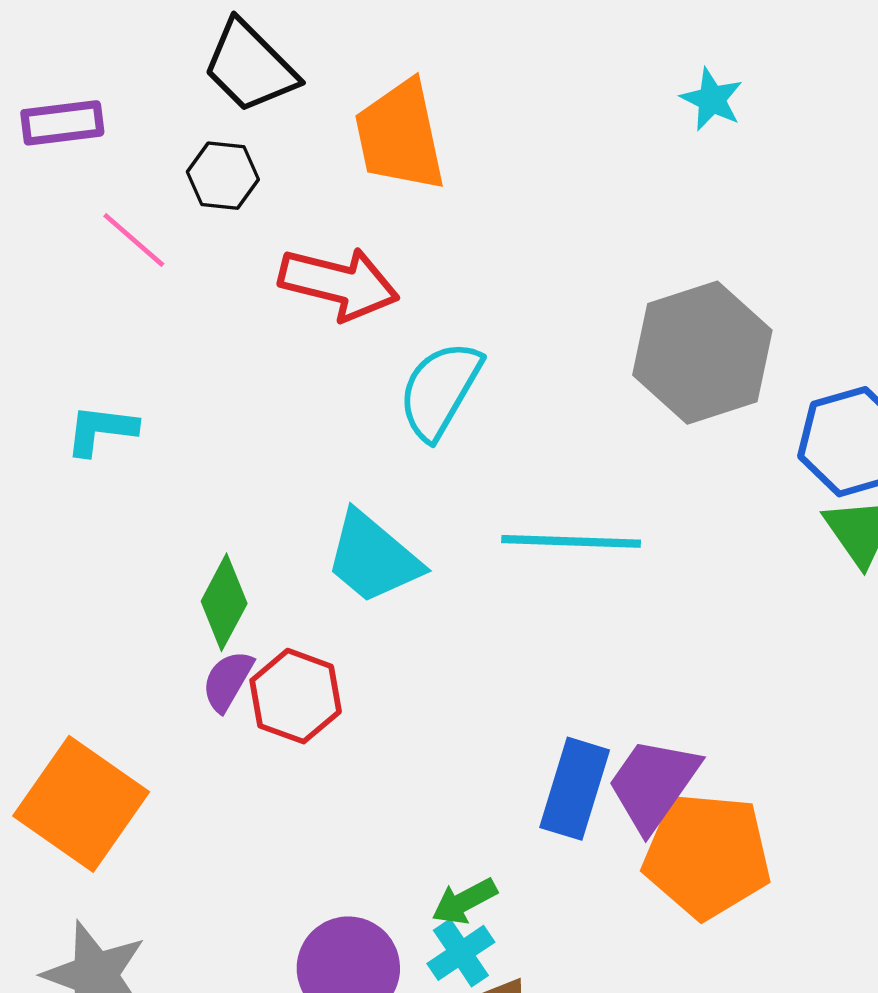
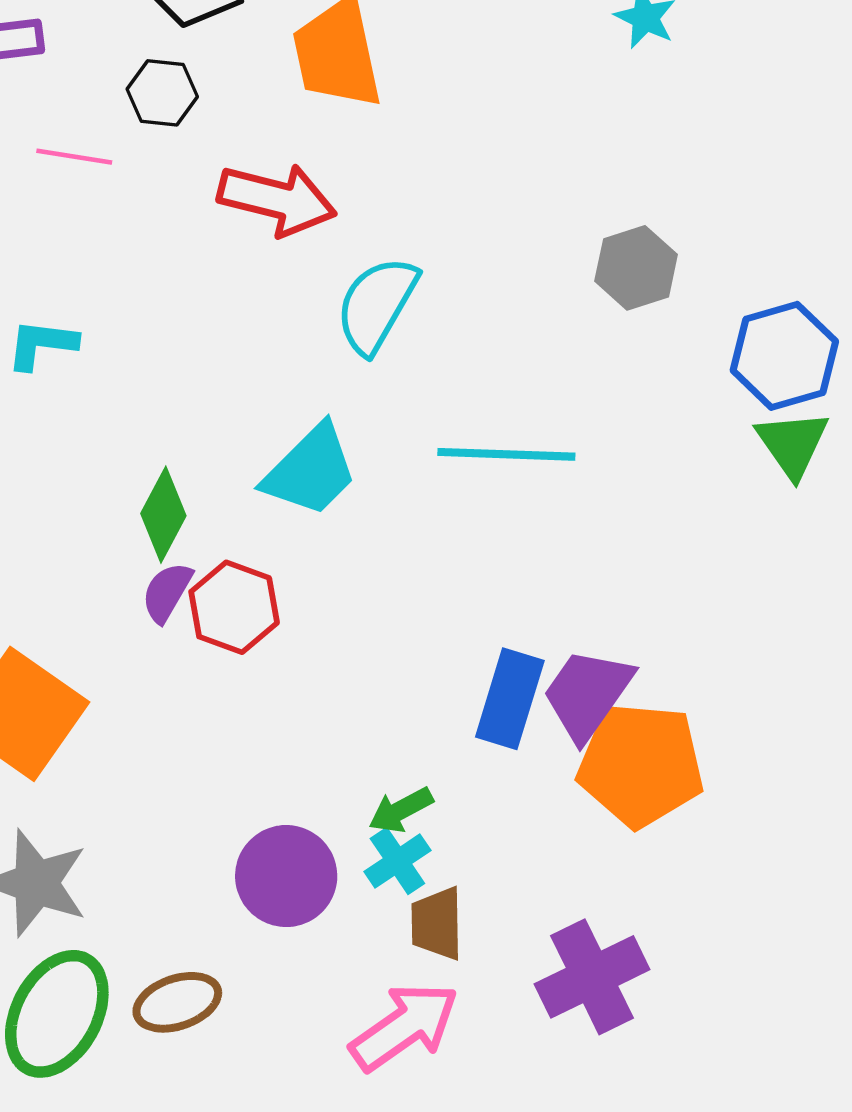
pink line: (134, 240) -> (74, 157), turned -32
gray hexagon: (702, 353) -> (636, 268), size x0.6
cyan trapezoid: (373, 558) -> (311, 471), turned -85

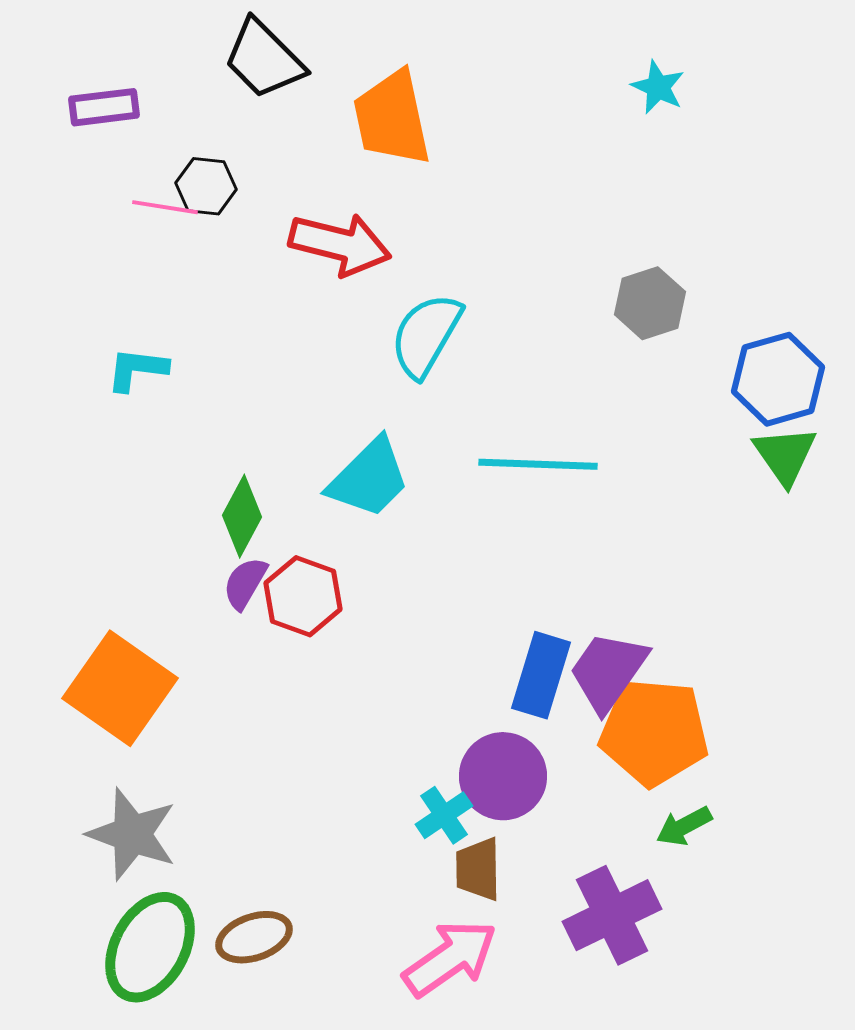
black hexagon: (162, 93) -> (206, 186), moved
green arrow: (401, 810) -> (684, 826), moved
purple circle: (286, 876) -> (503, 776), moved

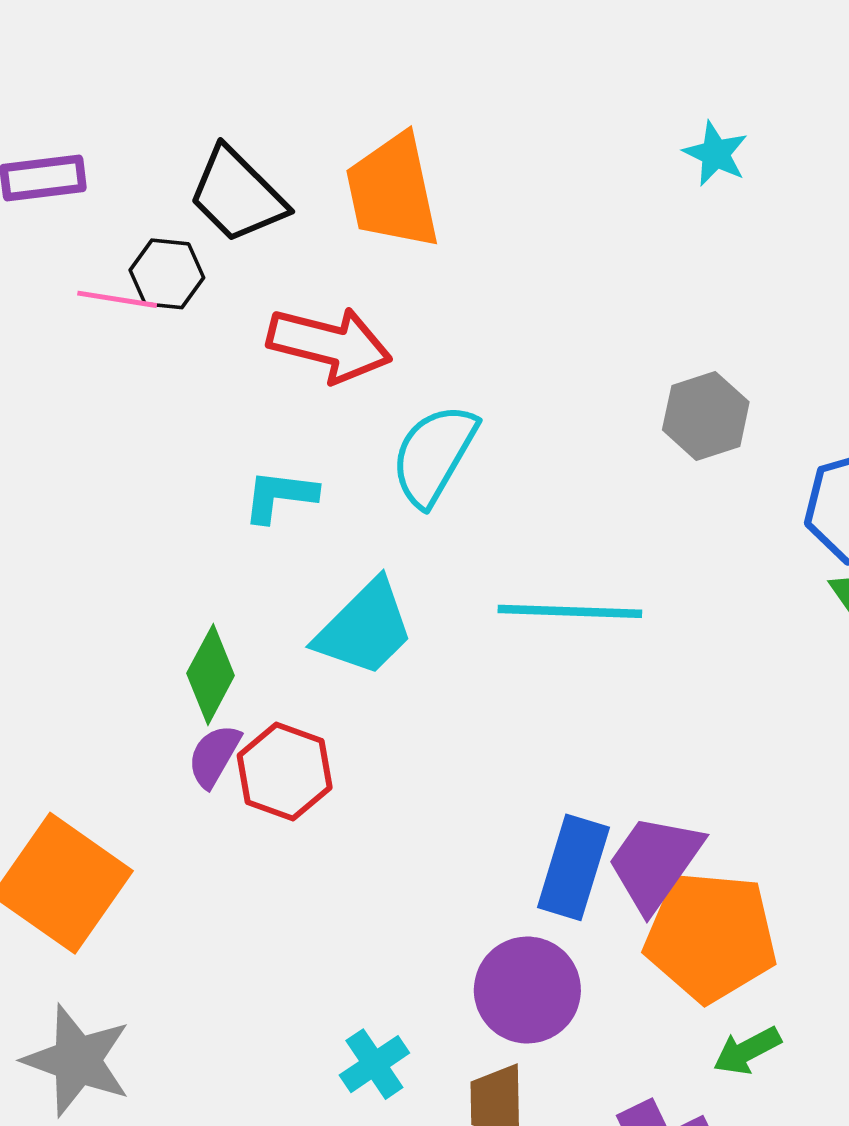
black trapezoid: (264, 59) -> (237, 195), moved
cyan L-shape: (137, 369) -> (280, 496), moved
cyan cross: (444, 815) -> (374, 1064), moved

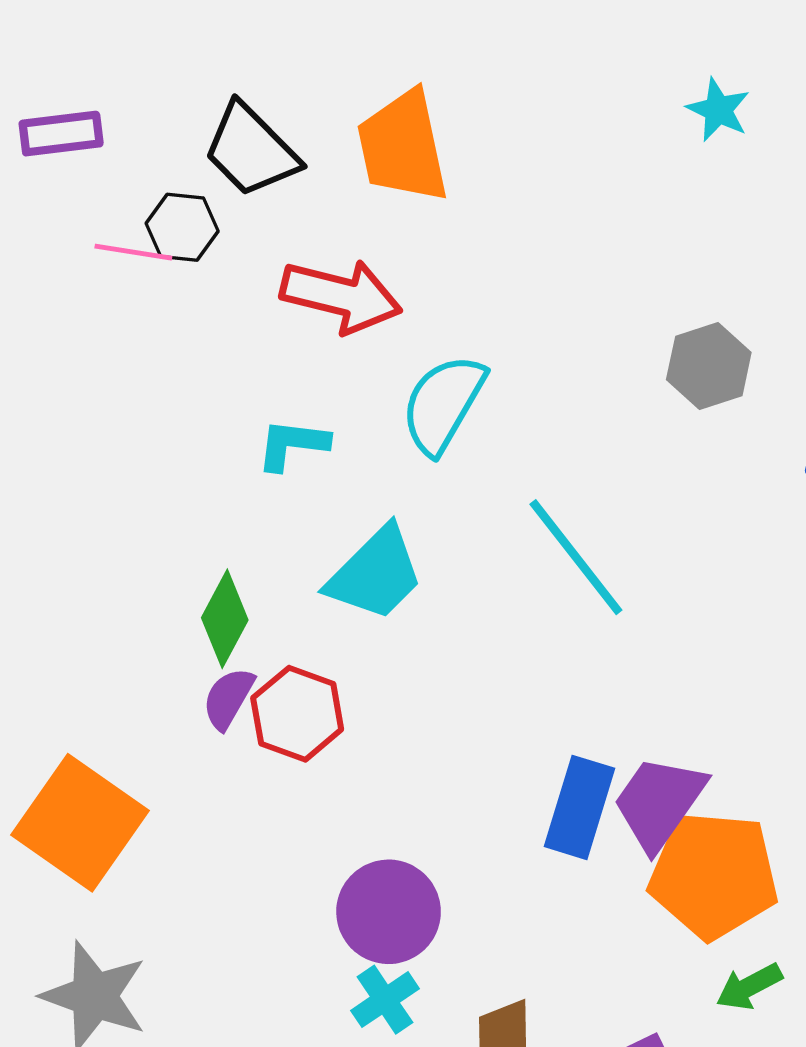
cyan line: (570, 611) -> (576, 557), turned 50
purple circle: (527, 990) -> (389, 912), moved

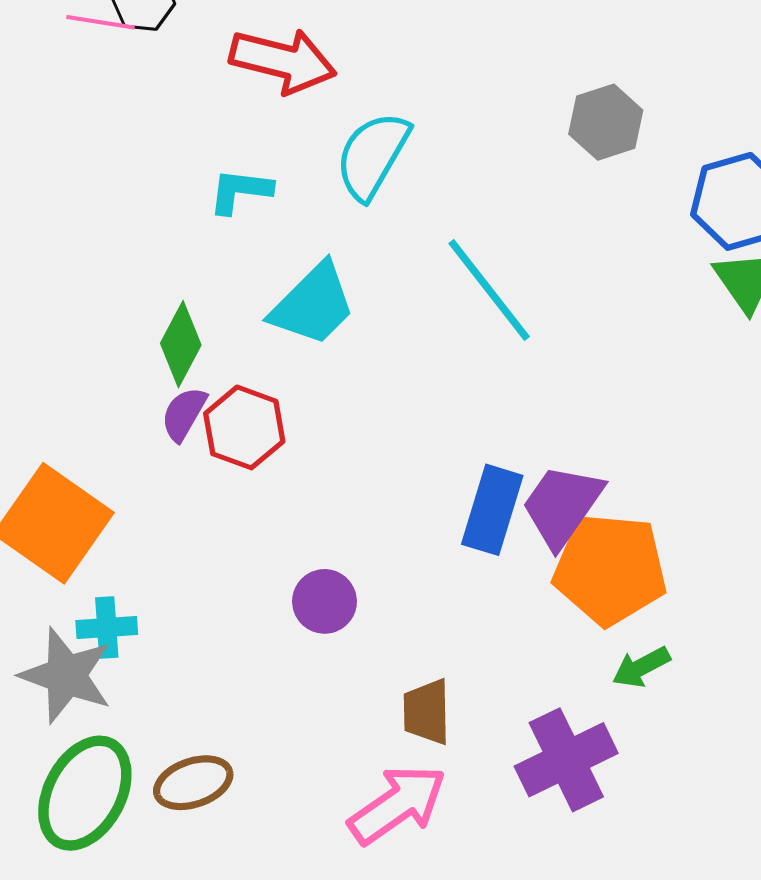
purple circle: (389, 912) -> (325, 601), size x0.7
cyan cross: (385, 1000) -> (107, 627), moved, turned 30

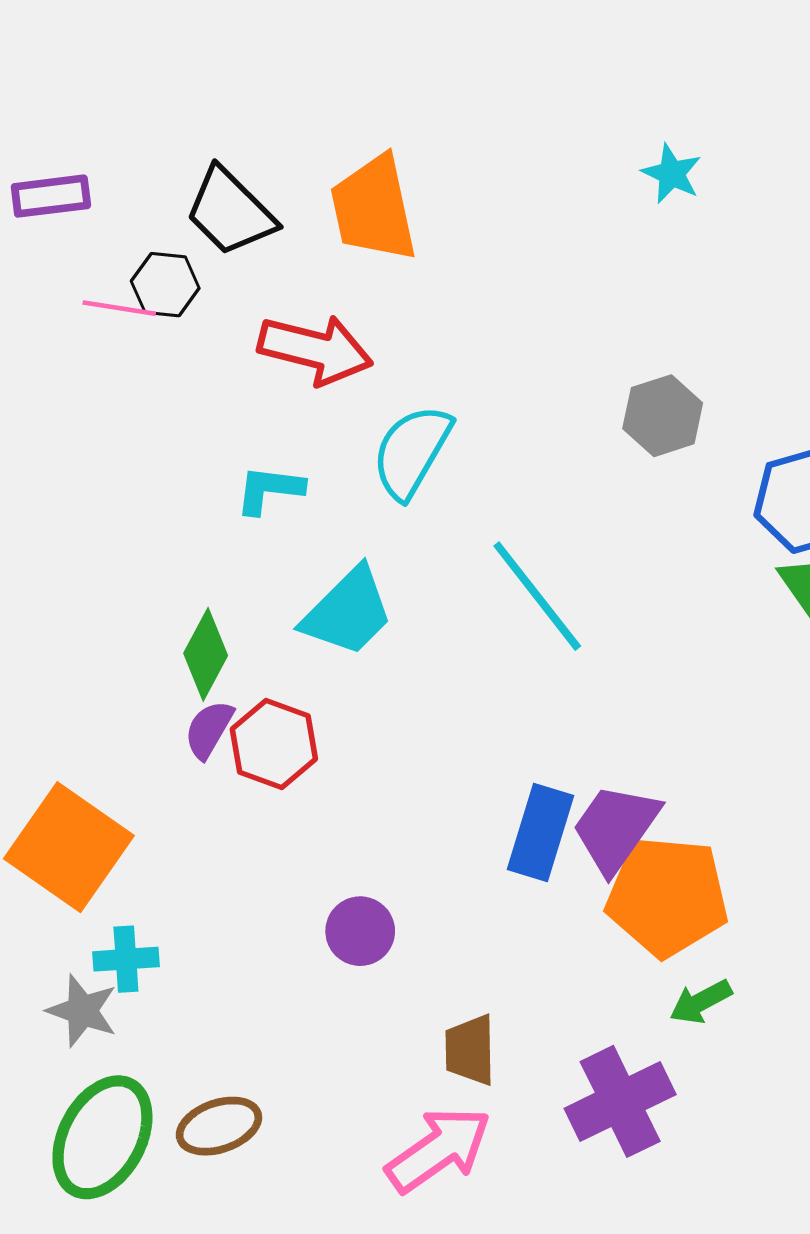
gray star: (66, 675) -> (82, 1011), size x0.7

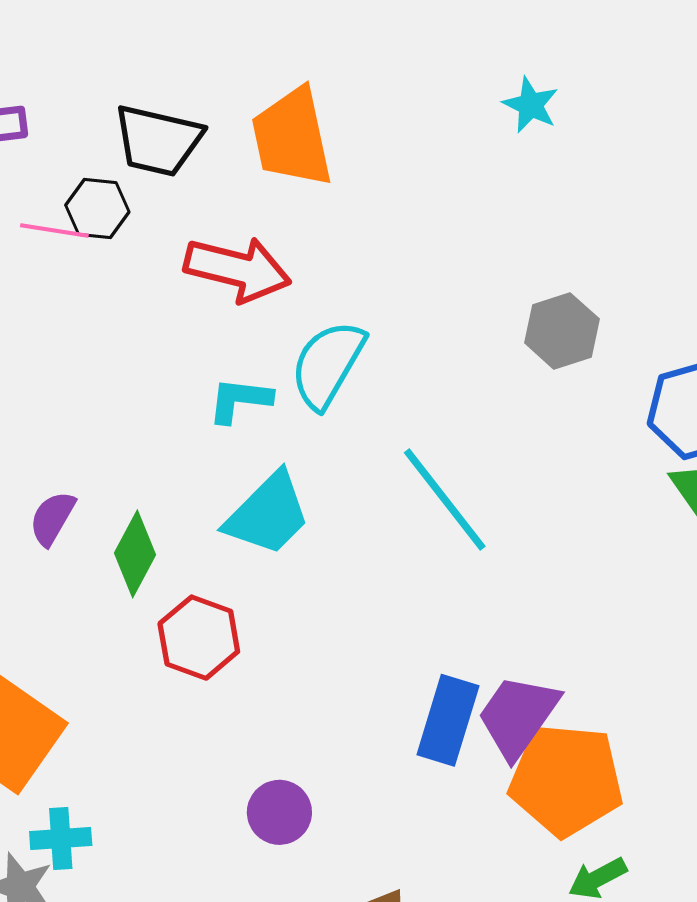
cyan star: (672, 174) -> (531, 105), moved
black trapezoid: (230, 212) -> (158, 140), turned -32
cyan L-shape: (269, 490) -> (240, 400), moved
purple semicircle: (209, 729) -> (52, 518), moved

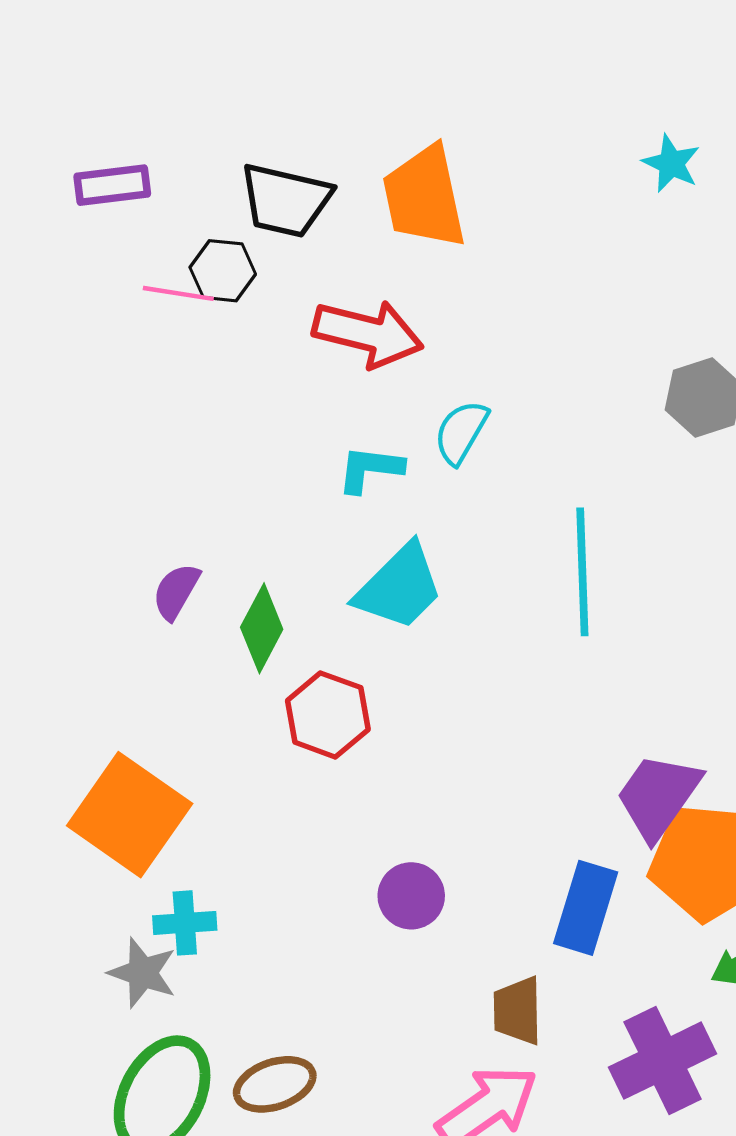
cyan semicircle: (328, 364) -> (461, 432), size x0.7
cyan line: (445, 499) -> (582, 572), turned 36
blue rectangle: (448, 720) -> (586, 908), moved

